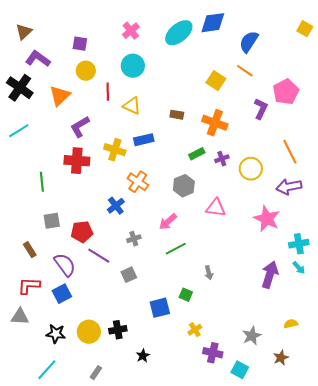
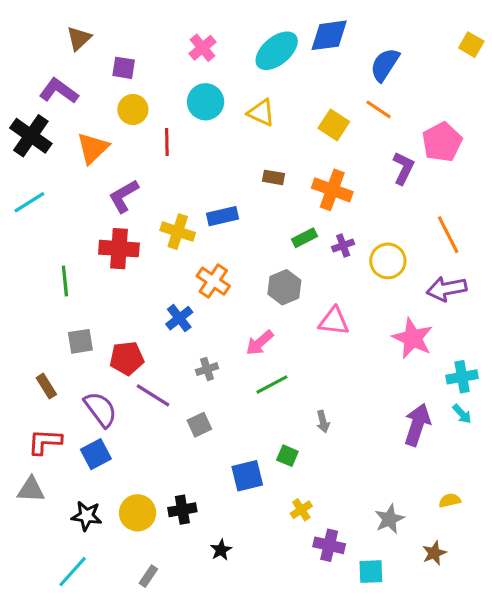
brown triangle: (24, 32) -> (79, 38), moved
yellow triangle: (132, 106) -> (261, 113), moved
cyan square: (240, 370) -> (371, 572), turned -30

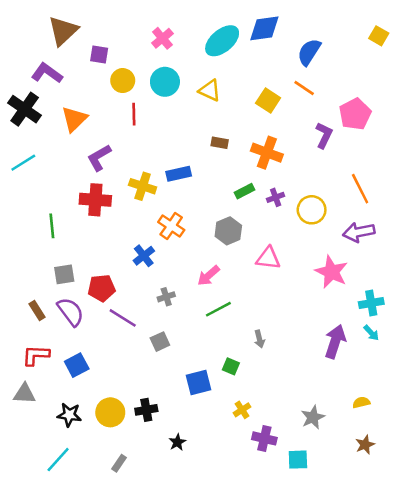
brown triangle: (79, 38) -> (63, 31), size x1.5
yellow circle: (133, 109) -> (123, 81), moved
purple semicircle: (100, 409) -> (71, 312), moved
brown star: (434, 553) -> (365, 445), moved

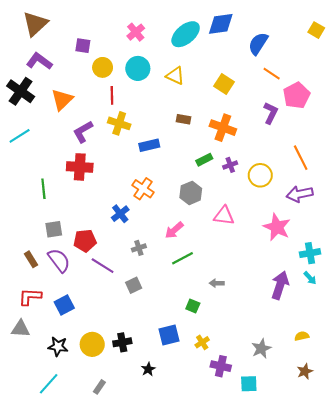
brown triangle: (63, 31) -> (35, 24), moved
orange line: (304, 88) -> (272, 74), moved
yellow cross: (143, 186) -> (119, 123), moved
gray arrow: (259, 339) -> (217, 283), turned 104
blue square: (199, 383) -> (169, 335), moved

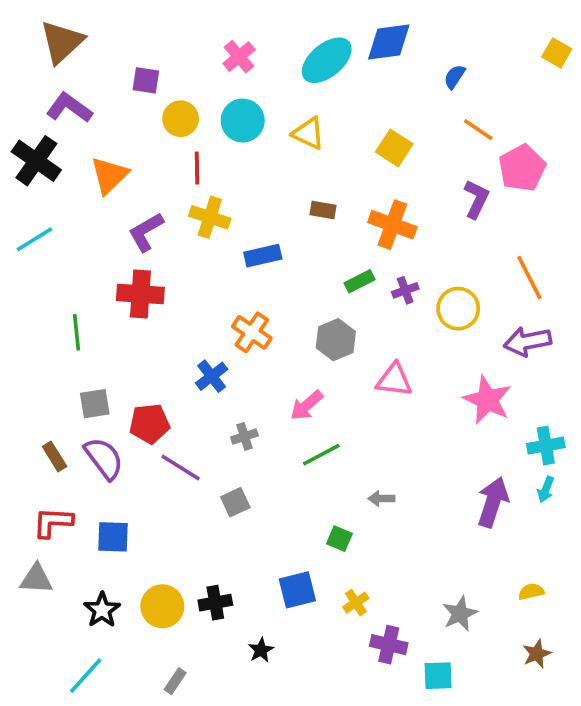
blue semicircle: (258, 44) -> (455, 77), size x0.6
cyan arrow: (310, 278) -> (546, 489), turned 64
blue square: (64, 305) -> (113, 537), turned 30
black star: (58, 346) -> (102, 610), turned 30

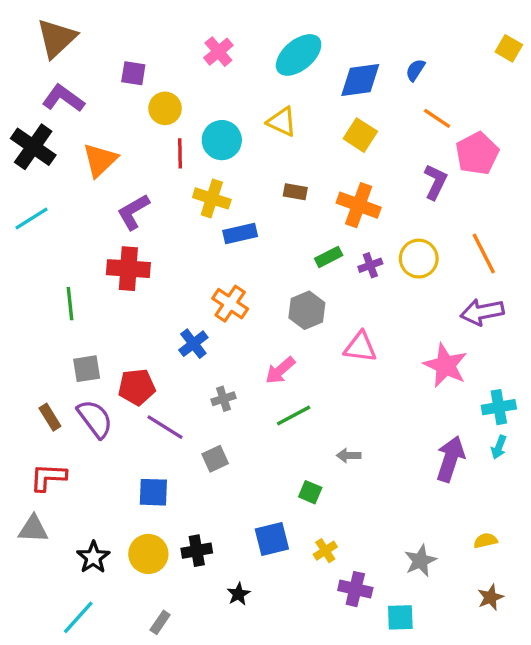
blue diamond: (389, 42) -> (360, 80), moved
cyan circle: (243, 121) -> (222, 140), moved
yellow cross: (210, 217) -> (212, 198), moved
yellow circle: (458, 309) -> (419, 259), moved
blue square: (113, 537) -> (153, 492), moved

